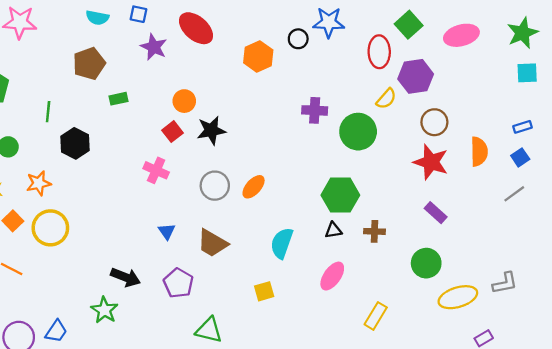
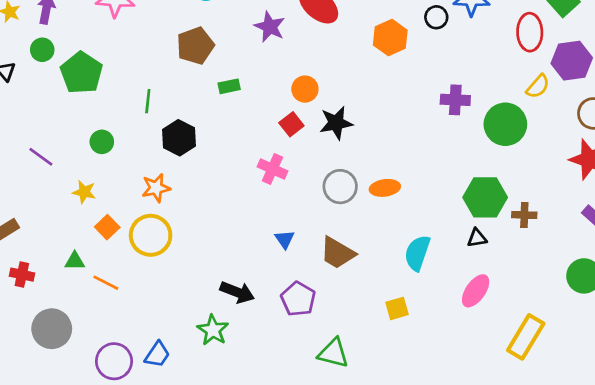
orange star: (39, 183) -> (156, 188), moved
orange ellipse: (254, 187) -> (385, 188), turned 40
brown cross: (375, 231) -> (524, 215), moved
yellow rectangle: (376, 316) -> (526, 337), size x1.4

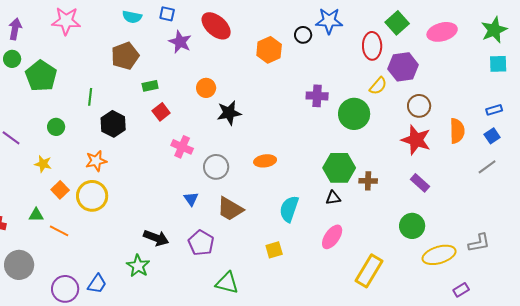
red square: (291, 124) -> (161, 112), moved
gray circle: (340, 187) -> (216, 167), moved

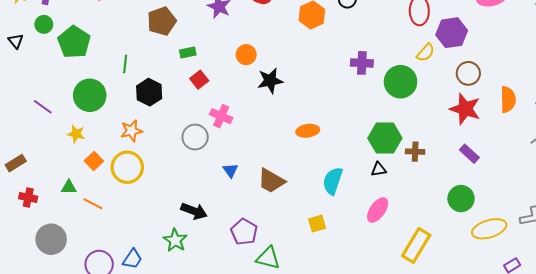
green circle: (56, 127) -> (90, 95), size x1.8
gray circle: (216, 167) -> (195, 137), moved
purple pentagon: (201, 243) -> (244, 232), moved

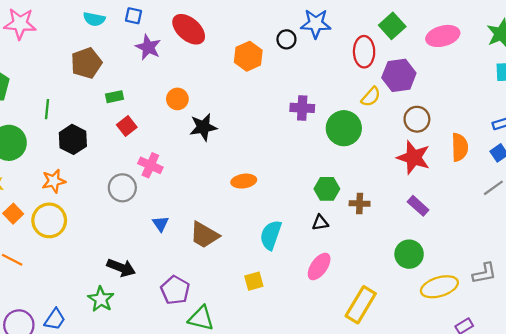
green hexagon: (385, 138) -> (327, 189), size x0.7

